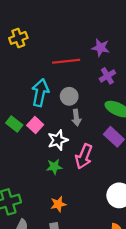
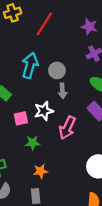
red line: (66, 61) -> (44, 24), moved, turned -55
pink square: (35, 125) -> (21, 118), moved, turned 32
green star: (54, 167) -> (33, 143), moved

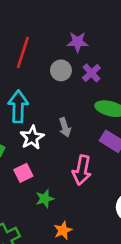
gray circle: (57, 70) -> (61, 70), moved
white star: (44, 111) -> (32, 137), moved

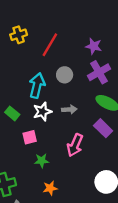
gray circle: (61, 70) -> (65, 75), moved
purple cross: (91, 73) -> (99, 72), size x1.5
gray arrow: (65, 127) -> (69, 109), turned -88

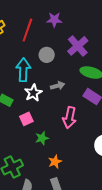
purple star: (94, 46) -> (54, 20), moved

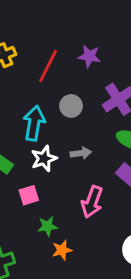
orange star: (55, 162) -> (62, 250), moved

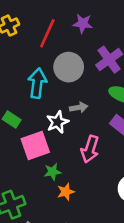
gray circle: (71, 106) -> (69, 67), size x1.5
white star: (44, 159) -> (57, 122), moved
pink square: (29, 195) -> (35, 146), size x1.6

